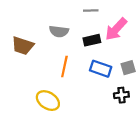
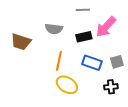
yellow ellipse: (48, 101) -> (67, 85), moved

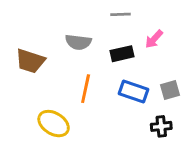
pink arrow: (106, 27) -> (154, 39), size x0.6
yellow ellipse: (67, 85) -> (54, 124), moved

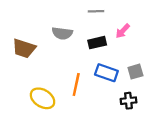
orange line: (86, 89) -> (76, 84), moved

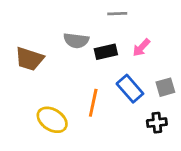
pink arrow: (123, 31) -> (141, 48), moved
black rectangle: (97, 43) -> (106, 52), moved
blue rectangle: (106, 73) -> (130, 89), turned 30

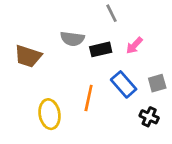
gray line: (117, 14) -> (111, 13), turned 66
yellow ellipse: (52, 120) -> (50, 114), turned 48
black cross: (157, 123) -> (149, 117), turned 30

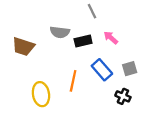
pink arrow: (134, 45) -> (111, 38), turned 88

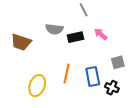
blue rectangle: (102, 70) -> (93, 76), moved, turned 30
yellow ellipse: (41, 94) -> (37, 86), turned 30

